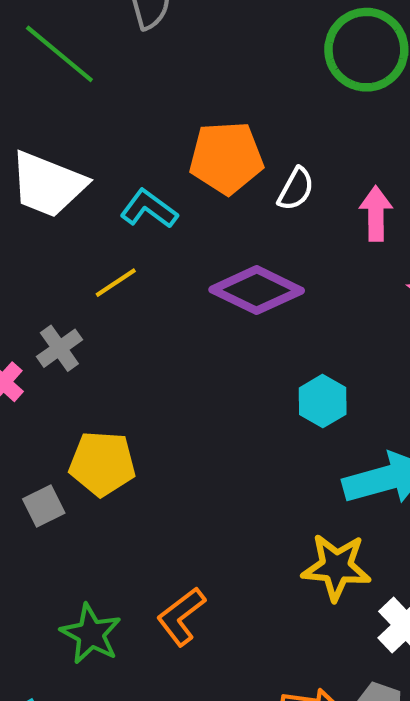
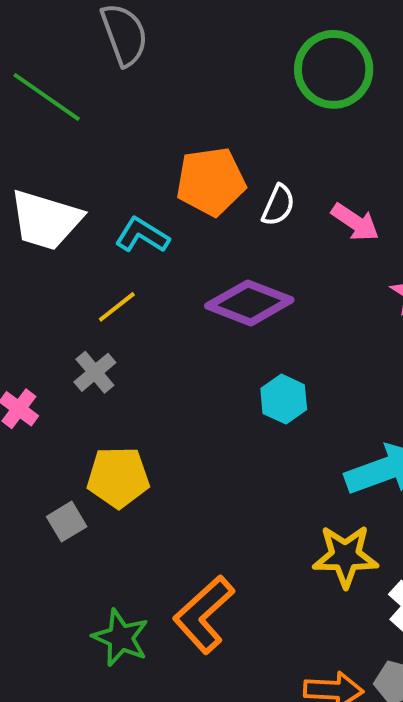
pink arrow: (376, 214) -> (355, 222), turned 129
gray cross: (59, 348) -> (95, 372), moved
cyan hexagon: (323, 401) -> (284, 399), moved
orange L-shape: (181, 616) -> (204, 614), size x1.4

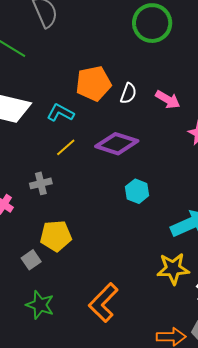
yellow line: (117, 307) -> (66, 147), moved
gray cross: (95, 372) -> (41, 183), turned 30
green star: (121, 638) -> (40, 305), moved

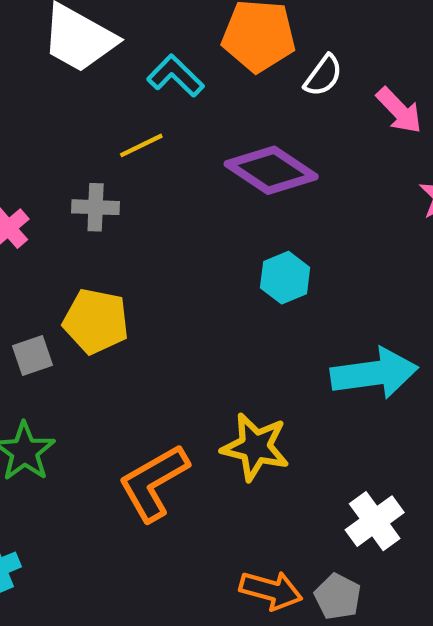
yellow line: (66, 147) -> (141, 145), moved
yellow star: (173, 269) -> (255, 447), moved

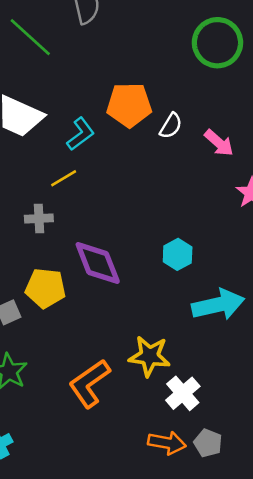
cyan L-shape: (175, 76) -> (81, 134), turned 104
purple diamond: (271, 170) -> (98, 263), moved, turned 40
cyan hexagon: (285, 278) -> (178, 254), moved
white cross: (375, 521) -> (183, 393), moved

